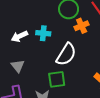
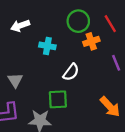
white arrow: (19, 36) -> (20, 26), moved
white semicircle: (66, 54) -> (71, 72), size x0.7

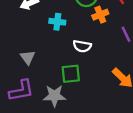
white semicircle: (71, 72) -> (82, 46), turned 66

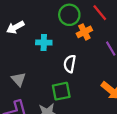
white semicircle: (82, 46) -> (70, 64), turned 96

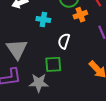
gray triangle: (19, 79) -> (17, 49), size x1.6

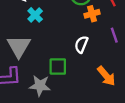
cyan cross: (43, 19) -> (35, 15), moved, turned 32
white semicircle: (64, 41) -> (81, 44), moved

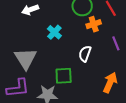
cyan cross: (35, 15) -> (54, 32), moved
orange arrow: (106, 76) -> (110, 83), turned -114

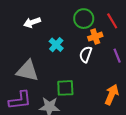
white semicircle: (85, 54) -> (86, 54), moved
gray triangle: (26, 58) -> (28, 71), turned -45

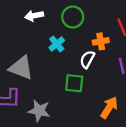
green circle: (84, 19) -> (73, 17), moved
green square: (65, 88) -> (74, 83), moved

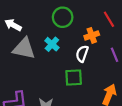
white arrow: (34, 16) -> (13, 25), moved, turned 49
gray triangle: (21, 68) -> (24, 49), moved

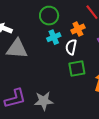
cyan cross: (52, 44) -> (54, 37), moved, turned 32
green square: (74, 78) -> (77, 68), moved

